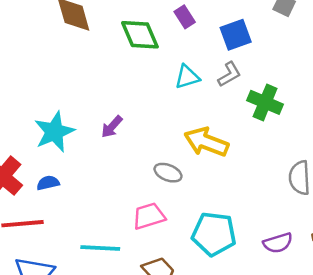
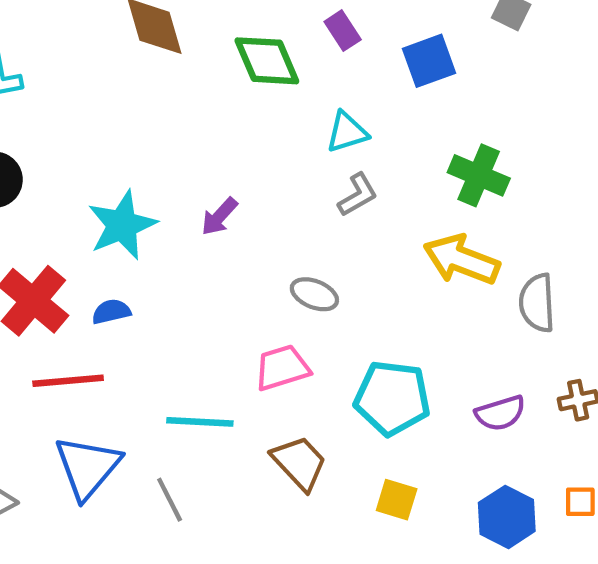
gray L-shape: (229, 74) -> (358, 195), moved
yellow arrow: (206, 142) -> (461, 260), moved

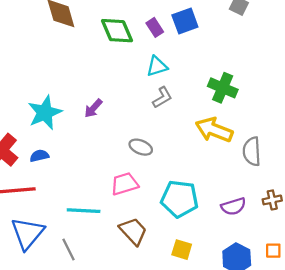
purple rectangle: (343, 31) -> (155, 27), moved
blue square: (429, 61) -> (185, 21), moved

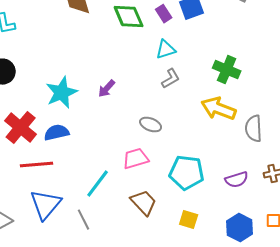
blue semicircle: (39, 156) -> (57, 133), size x1.4
cyan line: (84, 211) -> (98, 184), turned -56

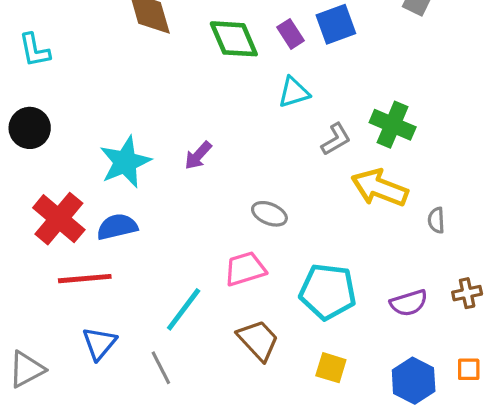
gray L-shape: (171, 79) -> (336, 139), moved
gray semicircle: (254, 129) -> (436, 220), size x0.6
blue triangle: (46, 205) -> (99, 343), size x0.7

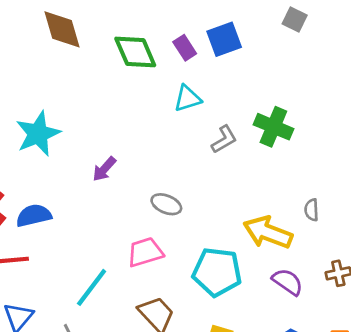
purple arrow: (198, 155) -> (104, 169), moved
cyan star: (125, 162) -> (38, 134), moved
yellow arrow: (380, 188) -> (268, 232), moved
purple semicircle: (409, 303) -> (288, 282), turned -128

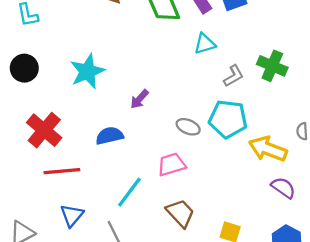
blue semicircle: (34, 216) -> (110, 136), moved
cyan pentagon: (217, 272) -> (228, 119), moved

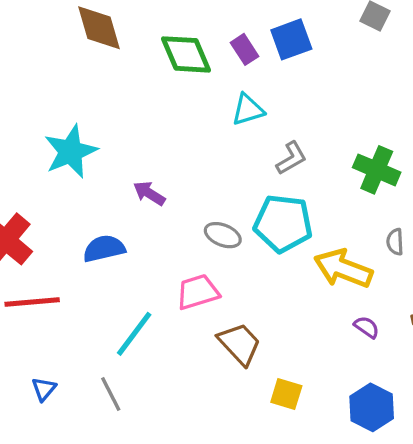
green cross: (272, 66) -> (377, 170), moved
purple arrow: (139, 99) -> (149, 193), turned 80
purple semicircle: (283, 188) -> (367, 327), size x0.7
brown trapezoid: (180, 213) -> (239, 344), moved
blue triangle: (72, 215) -> (44, 389), moved, size x0.7

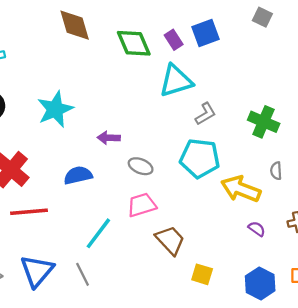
cyan triangle: (248, 110) -> (176, 81), size x1.5
purple arrow: (149, 193) -> (109, 138), turned -30
gray ellipse: (223, 235) -> (141, 166), moved
blue triangle: (44, 389) -> (37, 271), size x2.0

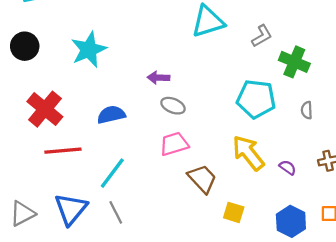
gray L-shape: (205, 114) -> (262, 36), moved
purple arrow: (109, 138) -> (158, 78), moved
cyan pentagon: (200, 158) -> (256, 99), moved
yellow arrow: (241, 189) -> (248, 153), moved, turned 30
cyan line: (98, 233) -> (112, 173), moved

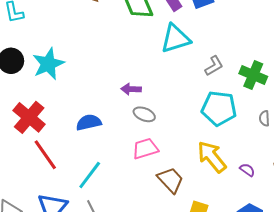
gray L-shape: (262, 36) -> (214, 66), moved
cyan star: (89, 50) -> (48, 64), moved
red line: (63, 151) -> (45, 155), turned 60

